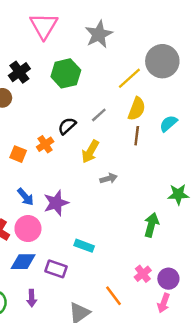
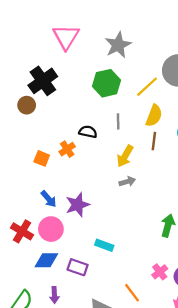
black cross: (19, 72) -> (43, 81), size x1.4
green hexagon: (66, 73) -> (106, 83), moved
gray line: (99, 115) -> (118, 121), turned -49
black semicircle: (67, 126) -> (88, 132), turned 54
yellow arrow: (90, 152) -> (125, 156), moved

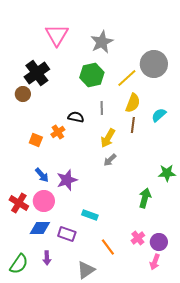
gray arrow: (127, 182) -> (110, 160), turned 152
orange line: (132, 293) -> (108, 247), moved

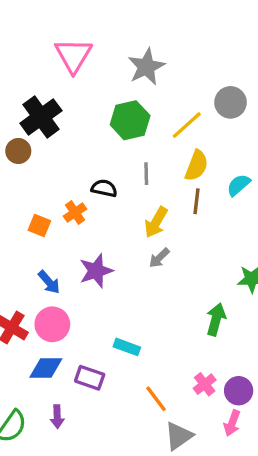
gray circle: (154, 64) -> (230, 102), size x0.7
purple star: (67, 180) -> (96, 271), moved
gray triangle: (86, 270) -> (179, 436), moved

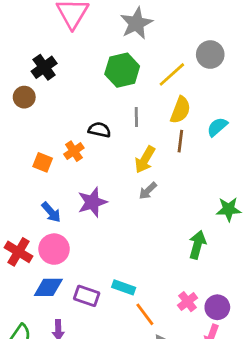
black cross: (41, 117) -> (44, 67), size x0.7
cyan rectangle: (127, 347) -> (124, 287), moved

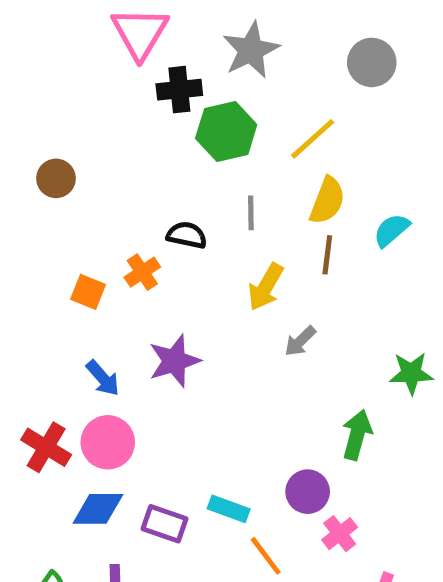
gray circle: (210, 55) -> (372, 62), moved
black cross: (44, 67) -> (179, 90), moved, turned 30
gray arrow: (148, 191) -> (300, 341), moved
purple circle: (217, 307) -> (308, 492), moved

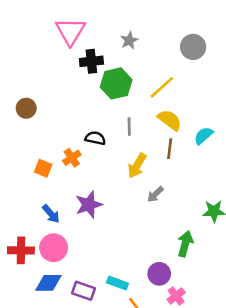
gray star: (251, 50) -> (129, 40), size x0.6
yellow semicircle: (327, 201) -> (170, 120), turned -75
red cross: (46, 447) -> (21, 250), turned -30

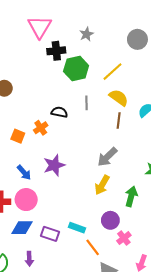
yellow arrow: (137, 166) -> (102, 185), moved
gray arrow: (155, 194) -> (107, 157), size x1.5

